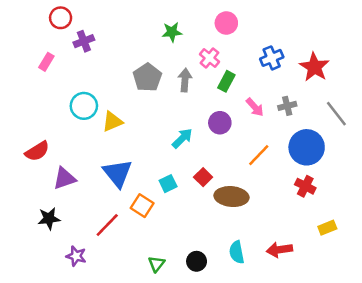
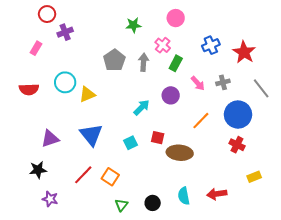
red semicircle: (37, 151) -> (29, 89), moved, turned 30
red square: (203, 177) -> (158, 138), turned -32
orange square: (142, 206) -> (110, 177), moved
purple star: (76, 256) -> (50, 199), moved

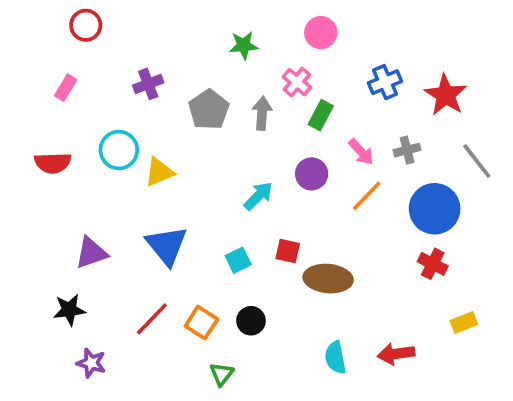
purple cross: (65, 32) -> (148, 84), moved
orange line: (201, 121) -> (367, 196), moved
black circle: (153, 203) -> (251, 321), moved

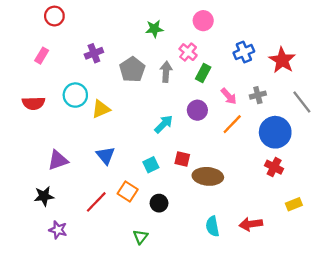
blue triangle: (167, 245) -> (106, 155), size x0.7
orange square: (201, 323) -> (128, 191), moved

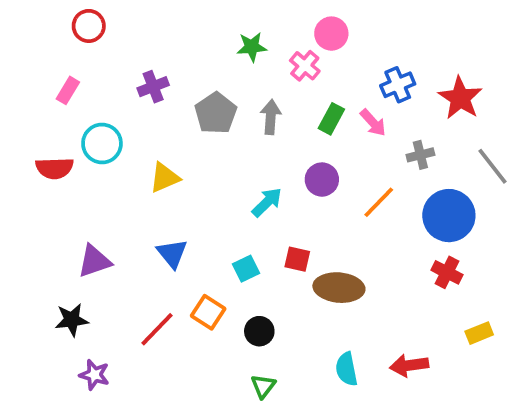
pink cross: (188, 52) -> (305, 66), moved
cyan circle: (75, 95) -> (102, 143), moved
pink arrow: (229, 96) -> (373, 123), moved
green triangle: (140, 237) -> (263, 386), moved

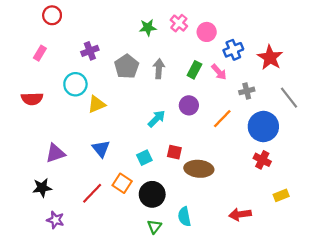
pink circle: (331, 34) -> (207, 32), moved
pink cross: (305, 66) -> (179, 23), moved
cyan circle: (102, 143) -> (75, 84), moved
black circle: (259, 331) -> (152, 194), size x1.5
cyan semicircle: (347, 369) -> (184, 217), moved

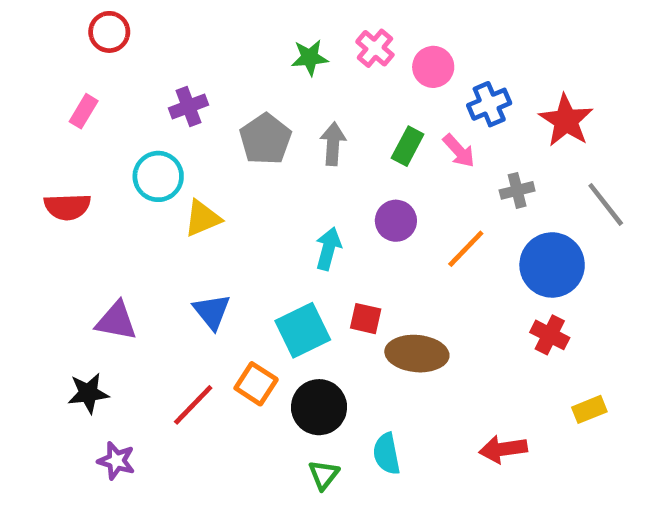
cyan arrow: (157, 119) -> (328, 249), turned -30
purple triangle: (55, 153) -> (116, 321), turned 30
cyan square: (144, 158) -> (303, 330), size x1.6

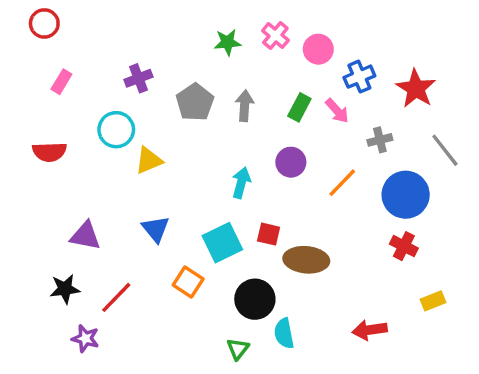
red circle: (109, 32) -> (44, 23), moved
red line: (193, 405) -> (116, 297), moved
black circle: (319, 407) -> (255, 299), moved

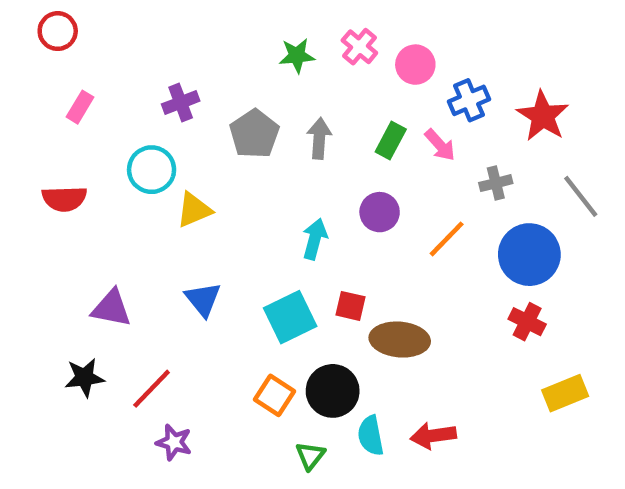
orange square: (188, 282) -> (274, 395), moved
yellow rectangle: (433, 301) -> (565, 393), size x1.4
red arrow: (370, 330) -> (433, 436), moved
purple star: (85, 339) -> (174, 442), moved

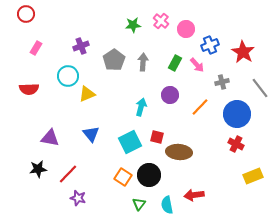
cyan semicircle: (371, 436) -> (167, 205), moved

